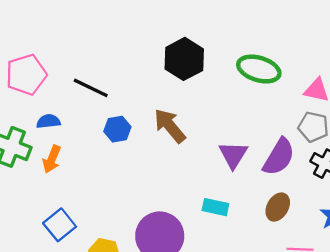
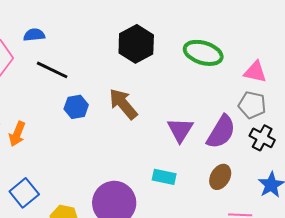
blue semicircle: (48, 121) -> (34, 35), moved

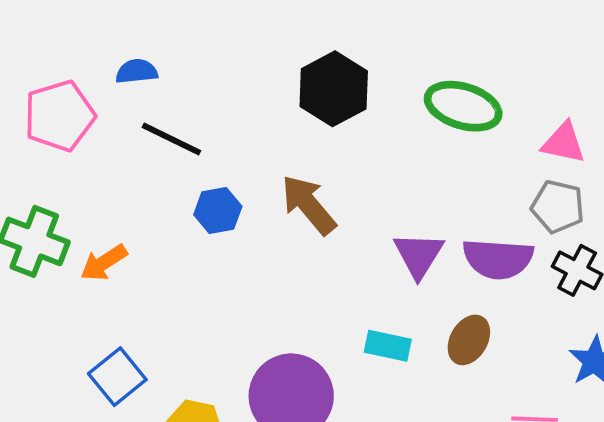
purple semicircle: (221, 132) -> (498, 259), turned 63
orange arrow: (17, 134) -> (104, 263), turned 35
brown ellipse: (220, 177) -> (469, 340), moved

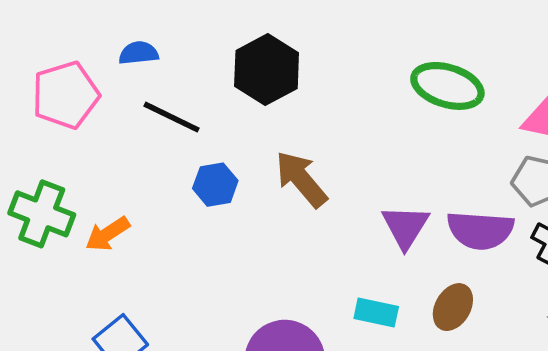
black hexagon: (334, 89) -> (267, 69), moved

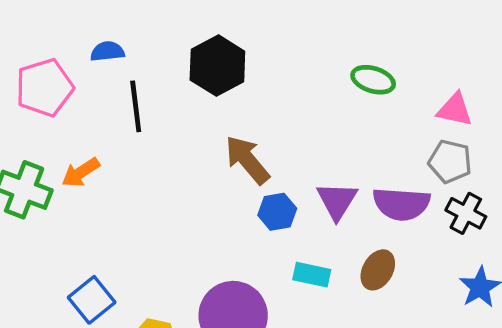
green ellipse: (447, 86) -> (373, 80), size x0.7
black line: (171, 117) -> (136, 106), turned 57
blue hexagon: (215, 185) -> (277, 212), moved
orange arrow: (108, 234) -> (81, 172), moved

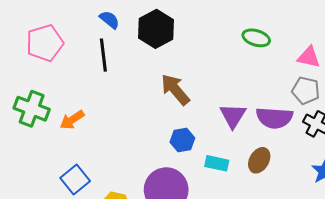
blue semicircle: (107, 51) -> (110, 20), moved, turned 45
orange arrow: (81, 172) -> (72, 120), moved
blue hexagon: (277, 212) -> (182, 140), moved

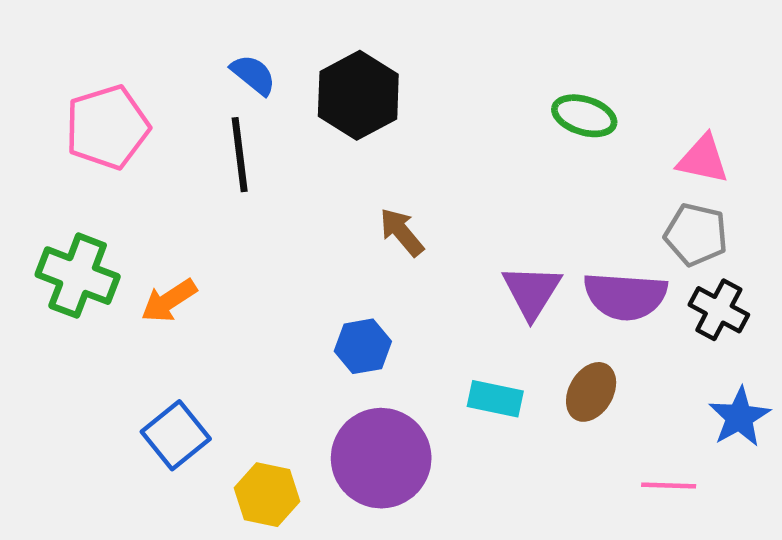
brown arrow: (175, 89) -> (402, 232), size x0.7
blue hexagon: (182, 140) -> (363, 346), moved

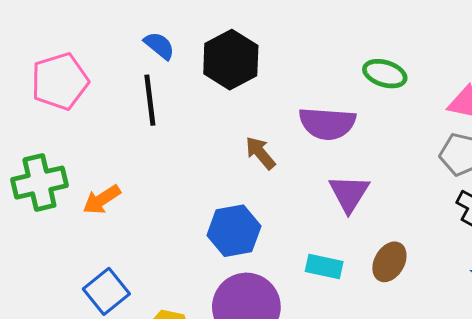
green cross: (78, 276) -> (39, 183), turned -34
purple semicircle: (625, 296) -> (327, 123), moved
blue hexagon: (363, 346) -> (234, 231), size x1.4

